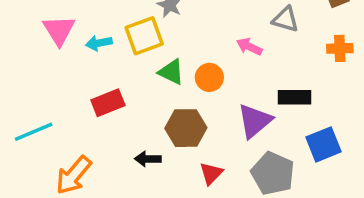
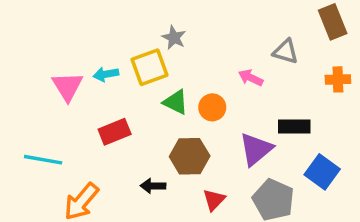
pink triangle: (59, 30) -> (67, 86), moved
cyan line: (34, 132) -> (43, 160), turned 33
blue square: (323, 144) -> (322, 172), turned -32

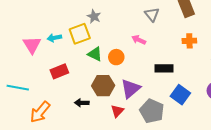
gray triangle: (286, 52) -> (152, 14), moved, turned 35
purple triangle: (256, 149) -> (131, 89), moved

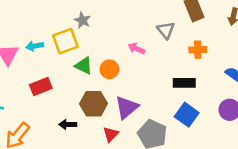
gray triangle: (152, 14) -> (166, 30), moved
black rectangle: (164, 68) -> (184, 83), moved

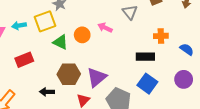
orange cross: (198, 50) -> (161, 36), moved
orange circle: (109, 69) -> (82, 35), moved

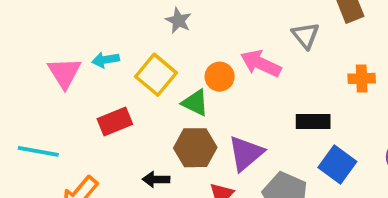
yellow square: (45, 21) -> (156, 75), moved, turned -30
pink arrow: (105, 28) -> (261, 64), size x1.5
green triangle: (60, 42) -> (195, 103), moved
black rectangle: (145, 57) -> (313, 121), moved

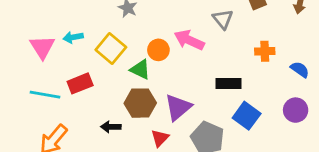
cyan line: (38, 151) -> (45, 95), moved

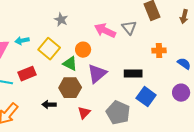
pink arrow: (189, 40) -> (105, 31), moved
purple triangle: (178, 107) -> (97, 74), moved

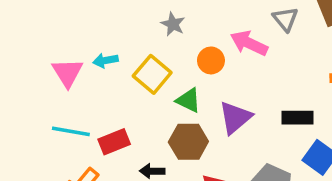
gray triangle: (129, 28) -> (285, 19), moved
orange circle: (83, 50) -> (211, 60), moved
red rectangle: (27, 74) -> (114, 142), moved

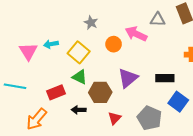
gray triangle: (285, 19) -> (158, 20), turned -49
green triangle: (188, 100) -> (80, 77), moved
cyan line: (71, 131) -> (15, 86), moved

